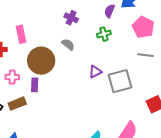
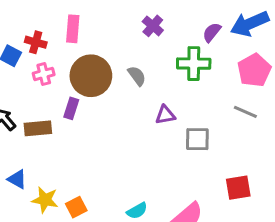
green cross: (104, 34) -> (194, 64), size x1.5
gray semicircle: (68, 44) -> (137, 76), moved
pink cross: (12, 77) -> (44, 74), moved, turned -32
gray square: (120, 81) -> (197, 139), size x0.7

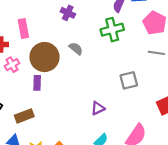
purple cross: (153, 26) -> (68, 13), moved
purple triangle: (165, 115) -> (98, 108), moved
brown rectangle: (38, 128) -> (24, 116), moved

